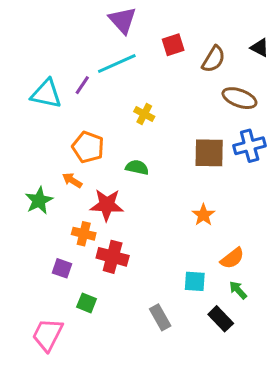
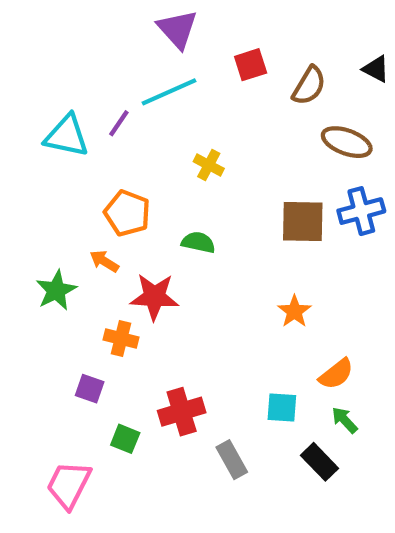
red cross: (113, 257) -> (182, 412), moved, turned -32

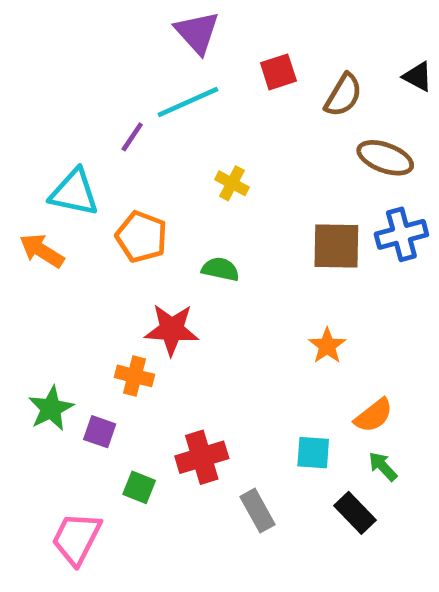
cyan triangle: (67, 136) -> (74, 193), moved
orange arrow: (104, 261) -> (42, 251), moved, size x1.4
green star: (56, 290) -> (51, 408), moved

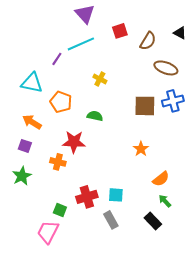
orange arrow: (42, 251) -> (32, 122), moved
purple square: (100, 432) -> (25, 146), moved
cyan square: (313, 453) -> (116, 195), moved
pink trapezoid: (76, 538) -> (48, 232), moved

